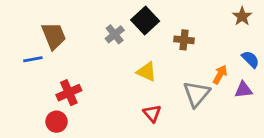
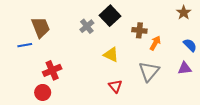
orange arrow: (220, 75) -> (155, 43), moved

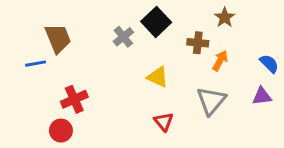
brown star: (184, 13) -> (225, 17), moved

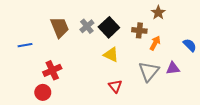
black square: (156, 22) -> (109, 27), moved
brown trapezoid: (58, 38) -> (60, 27), moved
purple triangle: (262, 96) -> (173, 68), moved

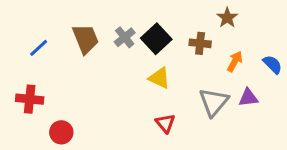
orange arrow: (155, 43) -> (235, 61), moved
blue line: (25, 45) -> (39, 48), moved, turned -32
red cross: (52, 70) -> (30, 99), moved, turned 30

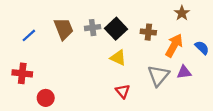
brown star: (227, 18) -> (182, 13), moved
gray cross: (125, 37) -> (93, 28), turned 32
orange arrow: (235, 61) -> (174, 45), size x1.5

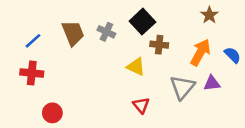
gray cross: (93, 28) -> (106, 32), turned 32
black square: (116, 29) -> (142, 22), moved
brown cross: (148, 32) -> (159, 45), moved
red cross: (22, 73) -> (32, 73), moved

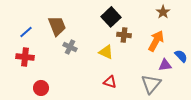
gray cross: (106, 32) -> (70, 47), moved
blue semicircle: (233, 55) -> (181, 56), moved
gray triangle: (182, 87) -> (151, 84), moved
red triangle: (141, 105) -> (110, 82), turned -32

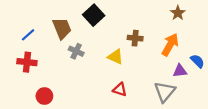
black square: (111, 17) -> (94, 15), moved

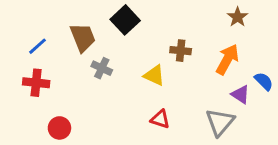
purple triangle: (180, 71) -> (240, 94), turned 40

